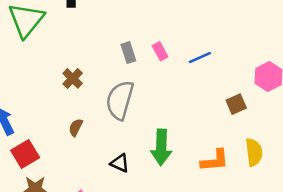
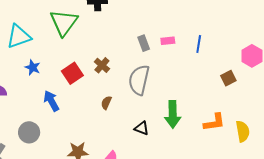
pink rectangle: (160, 51) -> (168, 41), turned -64
blue line: (200, 58) -> (199, 44), turned -54
yellow semicircle: (254, 152) -> (243, 131), moved
red square: (25, 154) -> (72, 73), moved

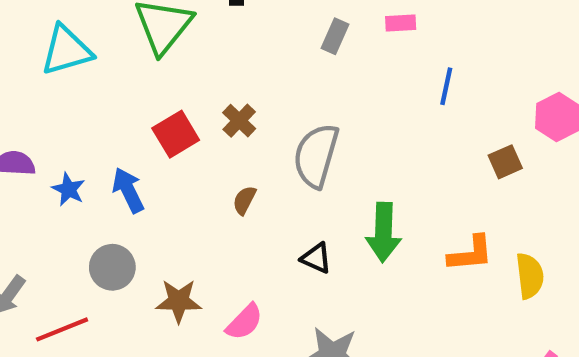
pink rectangle: (168, 41) -> (401, 23), moved
gray rectangle: (144, 43) -> (335, 36), moved, turned 42
blue star: (33, 67) -> (69, 189), moved
gray circle: (29, 132) -> (112, 267), moved

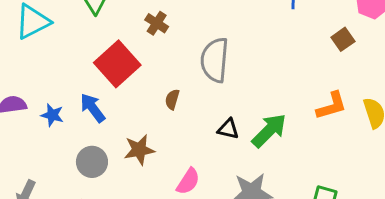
brown cross: (239, 121) -> (157, 23), moved
red square: (176, 134) -> (117, 64), size x1.4
green arrow: (383, 232) -> (269, 131), moved, turned -126
brown star: (179, 301) -> (139, 150), moved

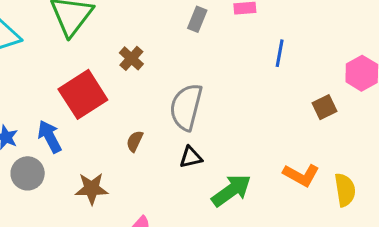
orange L-shape: (332, 106) -> (301, 175), turned 36
black triangle: (228, 129) -> (191, 157), moved, turned -35
gray circle: (92, 162) -> (28, 173), moved

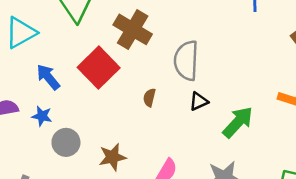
brown cross: (131, 58) -> (133, 29), size x1.8
blue arrow: (50, 137) -> (48, 77), moved
brown star: (92, 189) -> (112, 157), moved

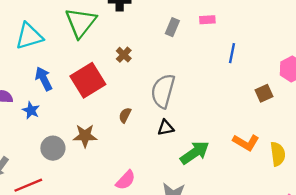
brown cross: (133, 29) -> (124, 55), size x0.5
gray circle: (66, 142) -> (53, 148), moved
brown star: (112, 157) -> (85, 136), moved

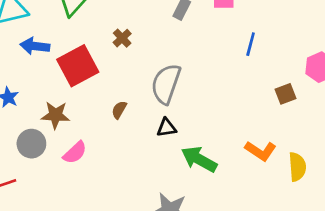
blue arrow: (44, 79) -> (35, 46), moved, turned -60
brown star: (85, 136) -> (56, 115), moved
green arrow: (195, 153) -> (199, 159), turned -120
pink semicircle: (126, 180) -> (75, 153), moved

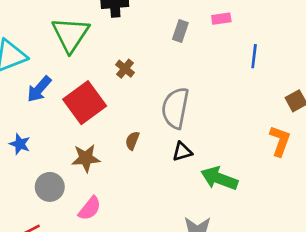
blue arrow: (35, 46) -> (39, 89), turned -48
brown star: (56, 115) -> (86, 158), moved
orange L-shape: (261, 151) -> (280, 141), moved, turned -96
pink semicircle: (75, 153) -> (90, 208), moved

